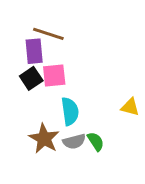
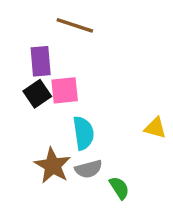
brown line: (48, 34) -> (75, 25), moved
green semicircle: (96, 141) -> (119, 188), moved

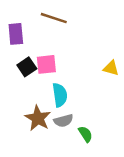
purple rectangle: (41, 61) -> (16, 34), moved
yellow triangle: (155, 128) -> (111, 68), moved

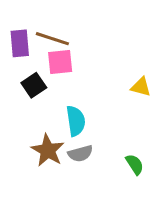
brown line: (54, 18) -> (52, 39), moved
pink square: (46, 64) -> (60, 62), moved
green semicircle: (85, 134) -> (135, 164), moved

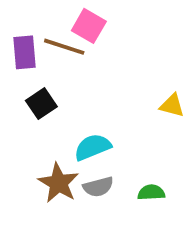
pink square: (60, 62) -> (89, 26), moved, turned 36
cyan semicircle: (76, 121) -> (93, 147), turned -104
green semicircle: (135, 164) -> (151, 192), moved, turned -60

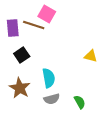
cyan semicircle: (93, 147) -> (49, 78), turned 102
brown star: (59, 183) -> (20, 88), moved
green semicircle: (151, 192) -> (80, 102), turned 64

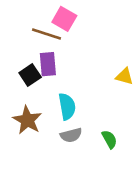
purple rectangle: (13, 28) -> (48, 64), moved

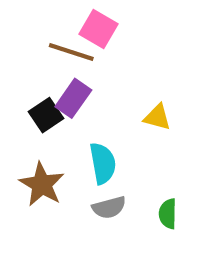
purple rectangle: (48, 64) -> (73, 98), turned 40
yellow triangle: (124, 76) -> (157, 117), moved
green semicircle: (109, 139) -> (168, 214), turned -150

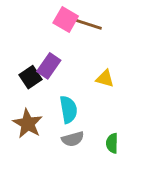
brown line: (71, 52) -> (87, 24), moved

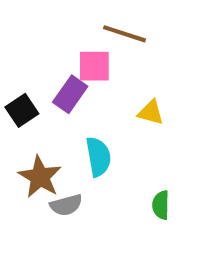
pink square: (66, 19) -> (94, 66), moved, turned -30
black square: (30, 77) -> (22, 110), moved
gray semicircle: (73, 139) -> (66, 205), moved

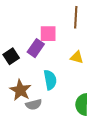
brown line: (125, 34) -> (76, 17), moved, turned 75
green semicircle: (161, 205) -> (82, 104), size x1.5

